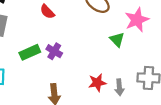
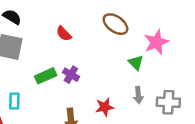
red star: (97, 83) -> (105, 107), moved
gray arrow: (119, 87) -> (138, 95), moved

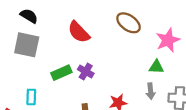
red semicircle: (64, 34) -> (79, 32), size x1.5
green triangle: (136, 63) -> (156, 67), moved, turned -42

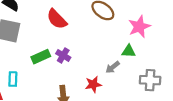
gray arrow: (151, 91) -> (113, 67), moved, turned 56

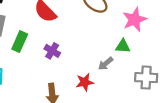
green rectangle: (41, 57) -> (20, 42), moved, turned -42

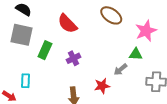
purple cross: (52, 51) -> (73, 58), turned 32

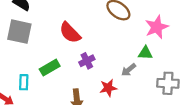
red semicircle: (67, 24) -> (70, 33), moved
green rectangle: (45, 50) -> (50, 68), moved, turned 36
purple cross: (73, 58) -> (87, 61), moved

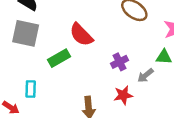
purple cross: (87, 61) -> (119, 62), moved
green rectangle: (50, 68) -> (59, 58), moved

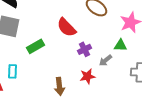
red semicircle: (81, 35) -> (66, 27), moved

